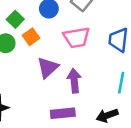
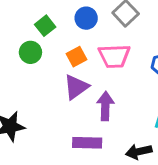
orange square: (31, 37) -> (77, 57), moved

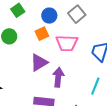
green square: (45, 26) -> (18, 10), moved
orange square: (77, 57) -> (42, 34), moved

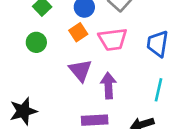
purple triangle: (39, 63) -> (80, 70), turned -30

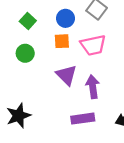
orange square: (78, 32) -> (62, 41), turned 35

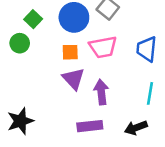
blue circle: (65, 18) -> (74, 17), size x1.5
orange square: (62, 41) -> (70, 52), moved
green circle: (25, 53) -> (20, 43), moved

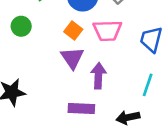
green circle: (20, 43) -> (21, 26), moved
orange square: (70, 52) -> (73, 30), turned 30

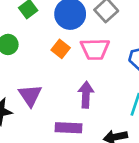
purple triangle: (72, 58) -> (30, 95), moved

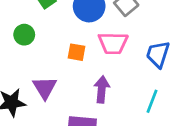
orange square: (61, 49) -> (76, 52), moved, turned -30

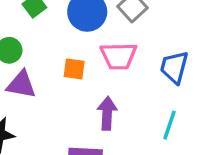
purple triangle: (45, 88) -> (21, 85), moved, turned -45

